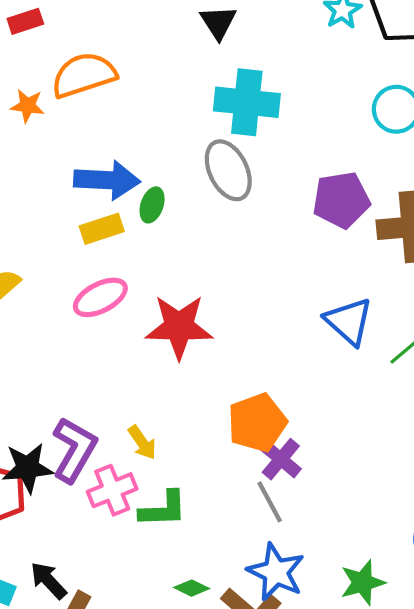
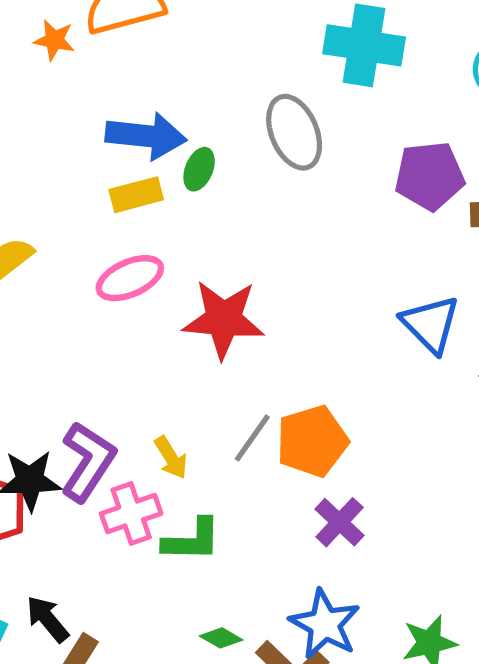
cyan cross: (247, 102) -> (364, 45), moved
purple cross: (281, 459) -> (340, 522), moved
gray line: (270, 502) -> (252, 438), moved, turned 60

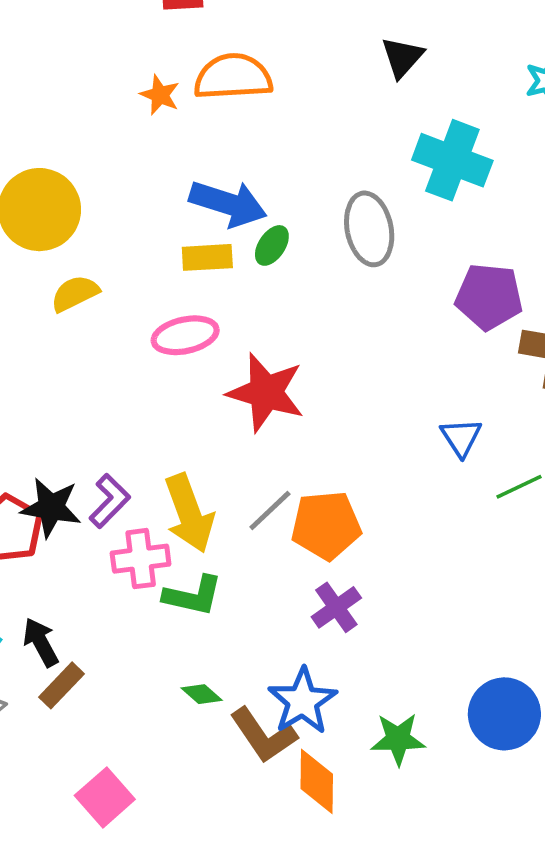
blue triangle: (431, 324) -> (461, 437), size x0.7
yellow arrow: (171, 458) -> (189, 513), size x1.8
purple L-shape: (88, 462) -> (110, 501), size x0.7

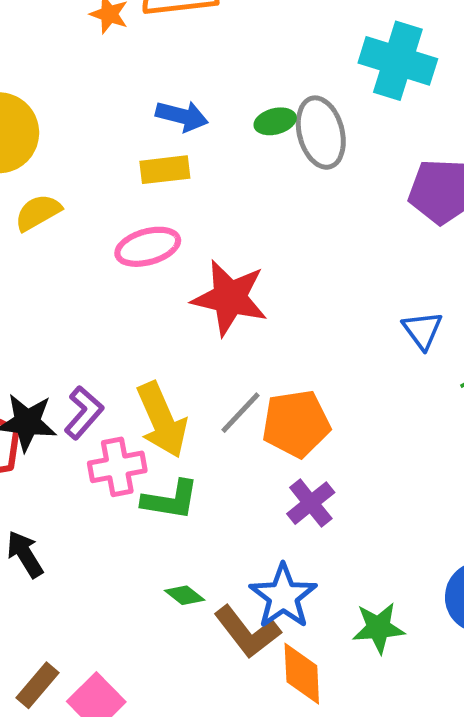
blue arrow: (228, 204) -> (182, 116), size x0.7
green ellipse: (272, 245) -> (275, 121), moved, turned 45
brown rectangle: (61, 685) -> (38, 685), moved

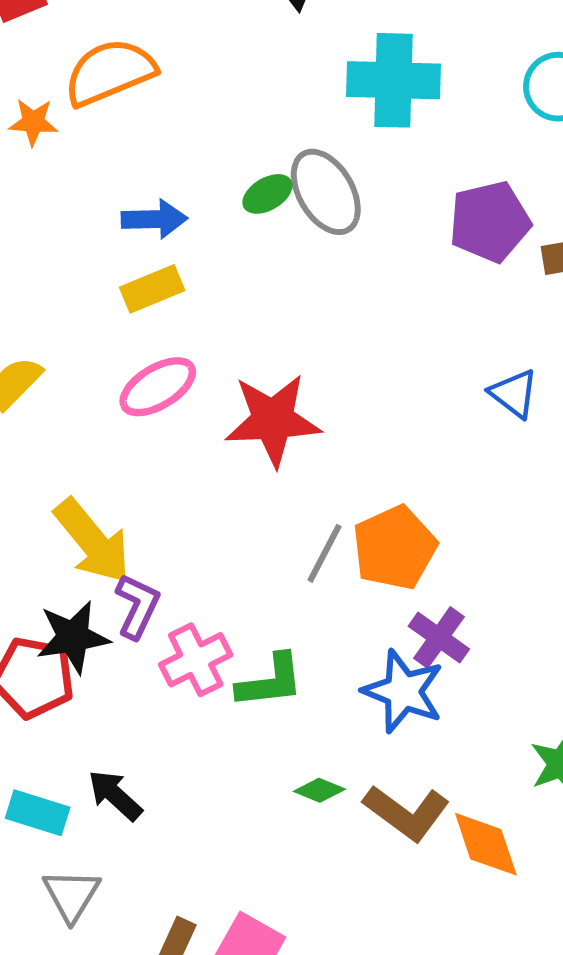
yellow arrow: (162, 420) -> (93, 541), moved
blue star: (283, 596) -> (403, 691), moved

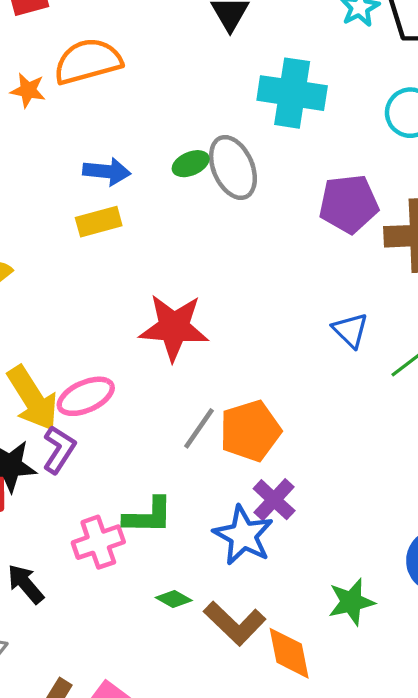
pink ellipse: (158, 387) -> (86, 396), moved
pink cross: (196, 660) -> (98, 542), moved

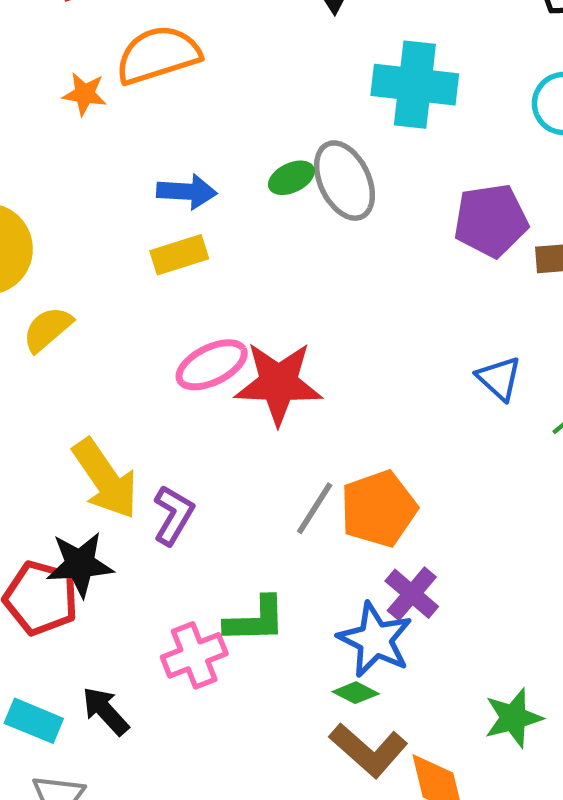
pink ellipse: (86, 396) -> (212, 365), moved
purple L-shape: (59, 450) -> (173, 515), moved
green diamond: (174, 599) -> (356, 693), moved

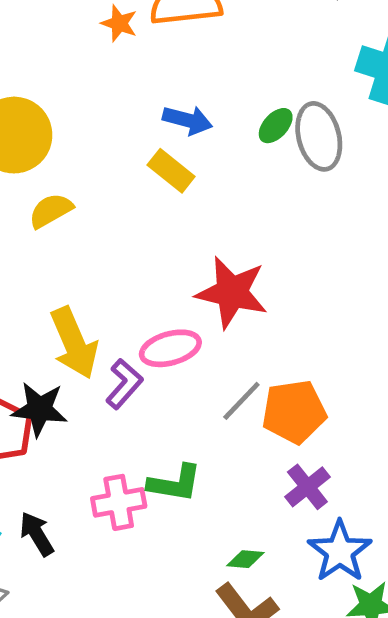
green ellipse: (291, 178) -> (276, 126), turned -33
yellow rectangle: (179, 255) -> (171, 171), turned 45
pink ellipse: (212, 365) -> (170, 348), moved
blue star: (375, 640) -> (340, 551), moved
green diamond: (356, 693) -> (245, 559), turned -33

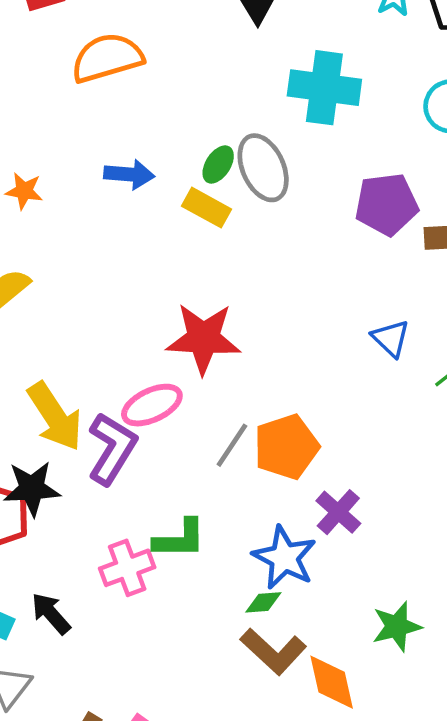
orange star: (119, 23) -> (24, 191), moved
yellow rectangle: (171, 171) -> (206, 208), moved
purple L-shape: (124, 384) -> (112, 449), size x1.4
purple cross: (307, 487) -> (338, 512), moved
blue star: (340, 551) -> (284, 558), moved

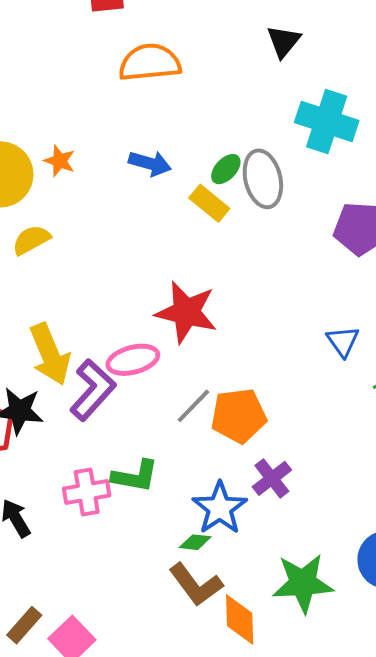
green star: (397, 627) -> (303, 583), size x1.4

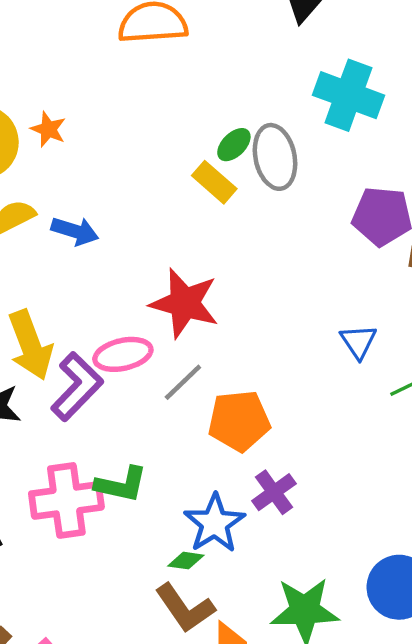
blue arrow: (150, 163) -> (75, 231), moved
gray line: (193, 406) -> (183, 382), moved
pink cross: (87, 492) -> (66, 500), size x1.4

